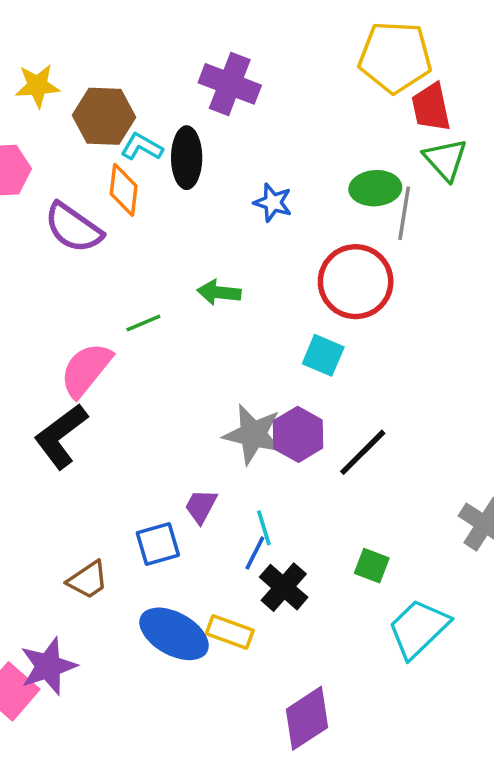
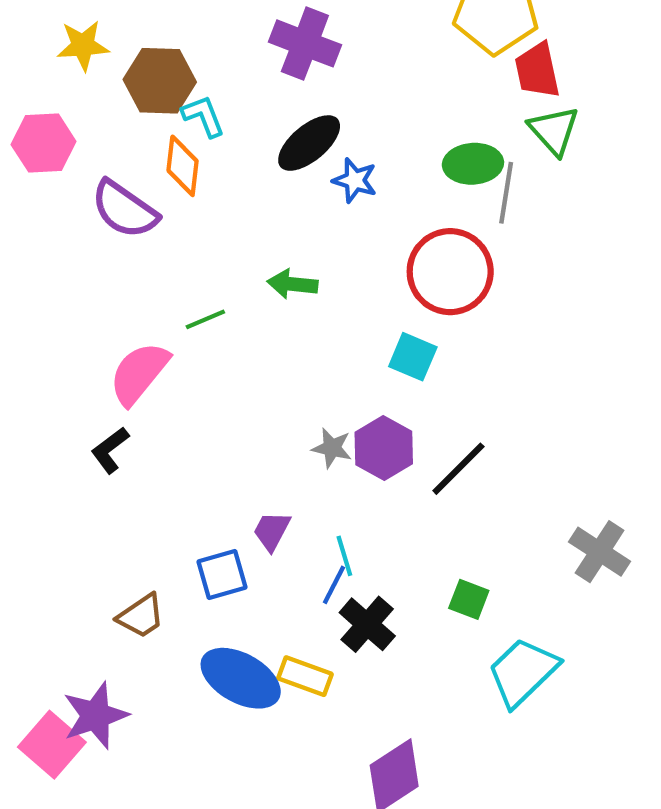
cyan L-shape: (142, 147) -> (203, 116), turned 39
black ellipse: (187, 158) -> (309, 143), moved, turned 50
gray star: (253, 434) -> (332, 448), size x0.6
black L-shape: (61, 436) -> (110, 450), size x0.6

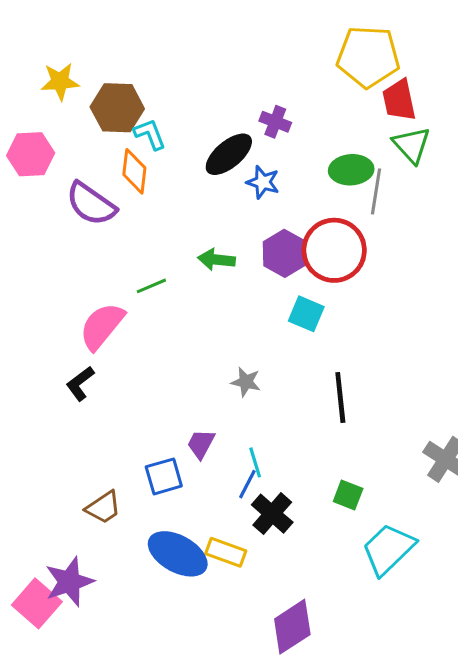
purple cross: (305, 43) -> (275, 122), moved, size x0.6
purple hexagon: (384, 448) -> (285, 253), moved
black line: (458, 469) -> (340, 397), turned -51

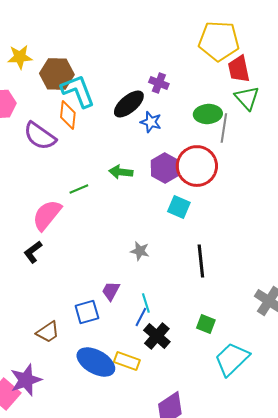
cyan L-shape: (150, 134) -> (78, 91), size x1.6

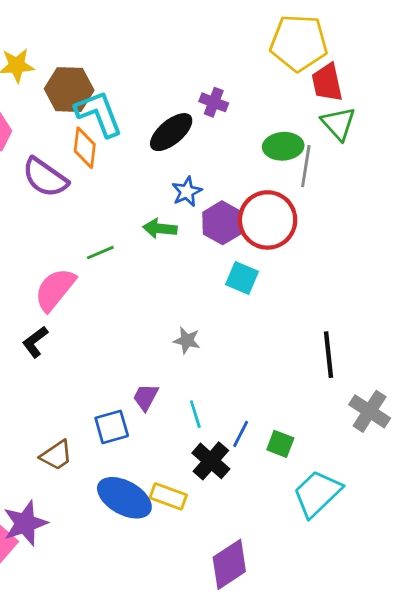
blue star: (151, 122) -> (187, 192), moved, turned 30
black line: (201, 261) -> (328, 355), moved
blue line: (141, 317) -> (241, 434), moved

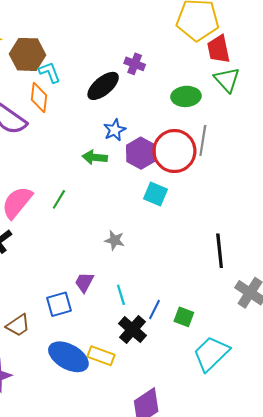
cyan L-shape: (99, 114) -> (50, 72), size x0.6
gray line: (306, 166) -> (203, 141), moved
green line: (100, 253) -> (59, 199), moved, turned -36

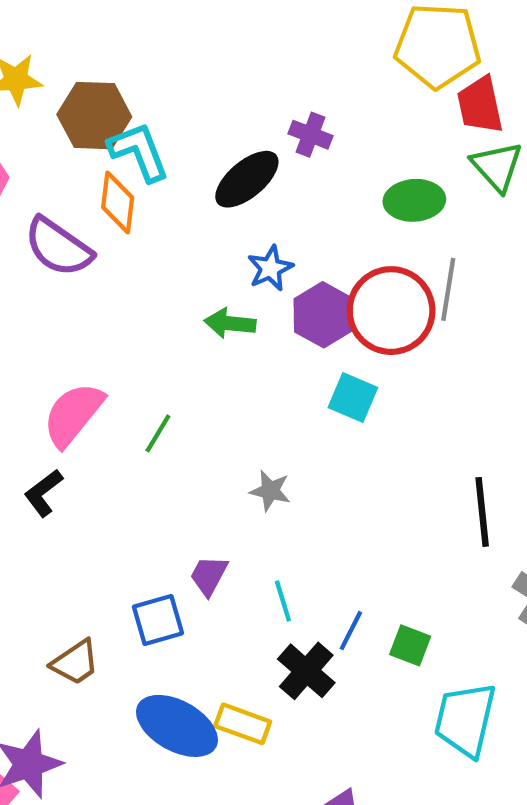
cyan L-shape: (50, 72) -> (139, 152), size x1.4
green line: (59, 199) -> (158, 433), moved
cyan trapezoid: (211, 354) -> (465, 720), turned -33

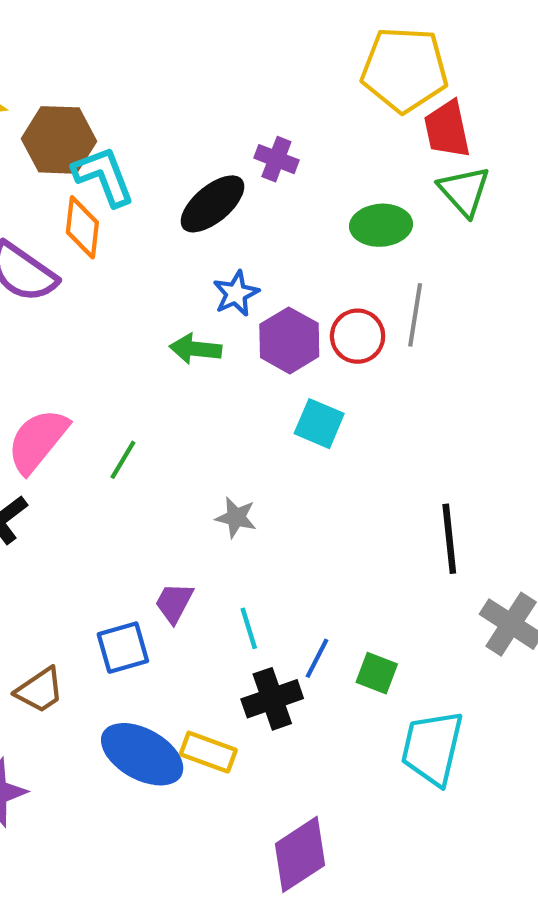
red circle: (391, 311) -> (358, 336), size x0.6
black cross: (306, 671) -> (272, 699), turned 30

